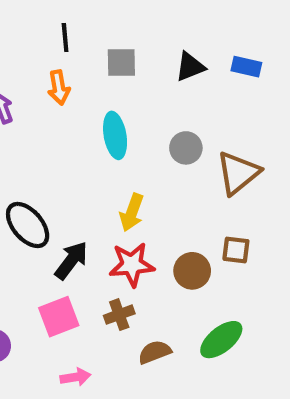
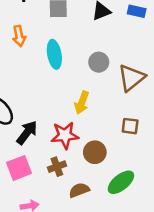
orange arrow: (59, 88) -> (19, 36), moved
yellow arrow: (132, 212) -> (82, 103), moved
brown circle: (192, 271) -> (95, 152), moved

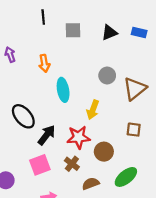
orange arrow: (19, 36) -> (44, 63), moved
cyan ellipse: (54, 54) -> (63, 90), moved
brown cross: (57, 167) -> (72, 164), turned -32

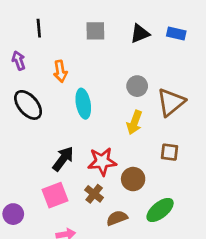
black line: (43, 17) -> (39, 28), moved
yellow arrow: (93, 110) -> (134, 122), moved
black ellipse: (23, 116) -> (28, 105), moved

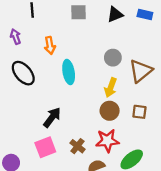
red star: (102, 162) -> (107, 141), moved
brown circle: (133, 179) -> (110, 111), moved

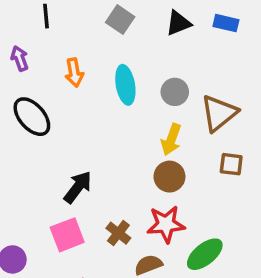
gray square: (79, 12) -> (120, 20), turned 35
cyan ellipse: (69, 72) -> (125, 85), moved
brown square: (139, 112) -> (231, 164), moved

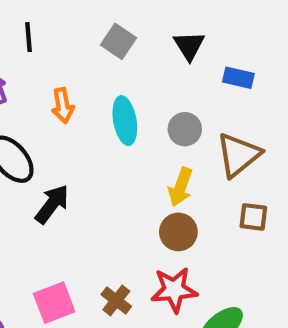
black triangle: (178, 23) -> (189, 46), turned -40
blue rectangle: (226, 23) -> (238, 78), moved
black arrow: (78, 187) -> (52, 204), moved

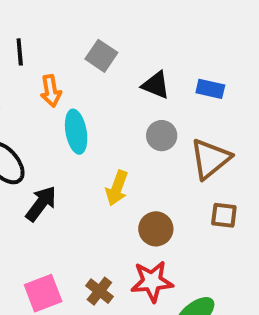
black triangle: (189, 46) -> (156, 85), moved, turned -36
orange arrow: (63, 106) -> (51, 91), moved
cyan ellipse: (125, 121) -> (76, 132), moved
yellow arrow: (181, 187) -> (117, 188), moved

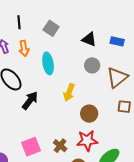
gray square: (101, 56) -> (51, 28), moved
orange arrow: (51, 91) -> (24, 48), moved

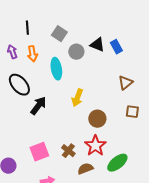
blue rectangle: (117, 41) -> (116, 47), moved, turned 48
gray circle: (92, 65) -> (76, 52), moved
brown triangle: (117, 77) -> (125, 83), size x0.7
red star: (87, 141) -> (95, 146), turned -30

